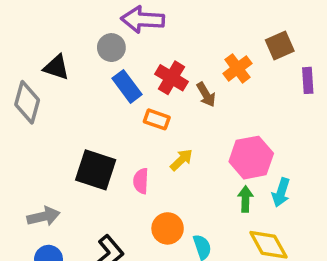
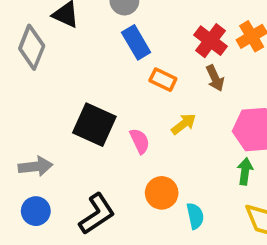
red cross: (171, 78) -> (211, 41), moved
brown arrow: (206, 95) -> (215, 78), moved
pink semicircle: (141, 181) -> (140, 141), turned 145

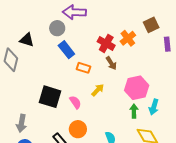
gray arrow: (35, 166) -> (21, 123), turned 114
orange circle: (162, 193) -> (78, 129), moved

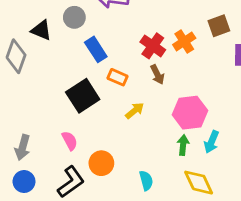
gray circle: (57, 28) -> (74, 17), moved
black square: (50, 97) -> (83, 96), moved, turned 35
pink semicircle: (75, 102) -> (70, 141), moved

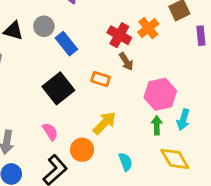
gray circle: (74, 17) -> (44, 26), moved
orange rectangle: (117, 77) -> (101, 79), moved
yellow arrow: (135, 111) -> (104, 123), moved, size x1.4

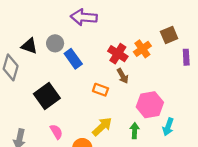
black square: (58, 88) -> (47, 96), moved
green arrow: (157, 125) -> (135, 131), moved

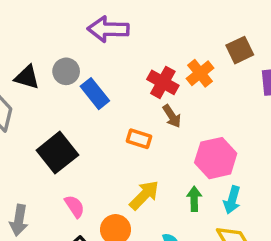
cyan arrow: (168, 127) -> (232, 200), moved

